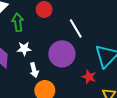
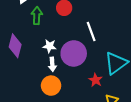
white star: (24, 49) -> (49, 46), moved
white arrow: (34, 70) -> (52, 64), moved

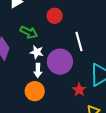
green arrow: (37, 16) -> (29, 32), moved, turned 108

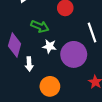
white arrow: (38, 70) -> (29, 64), moved

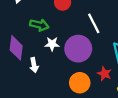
orange circle: (50, 86) -> (80, 83), moved

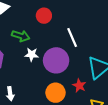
white arrow: (34, 65) -> (10, 94), moved

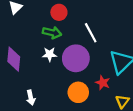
green arrow: (21, 36) -> (52, 33), moved

